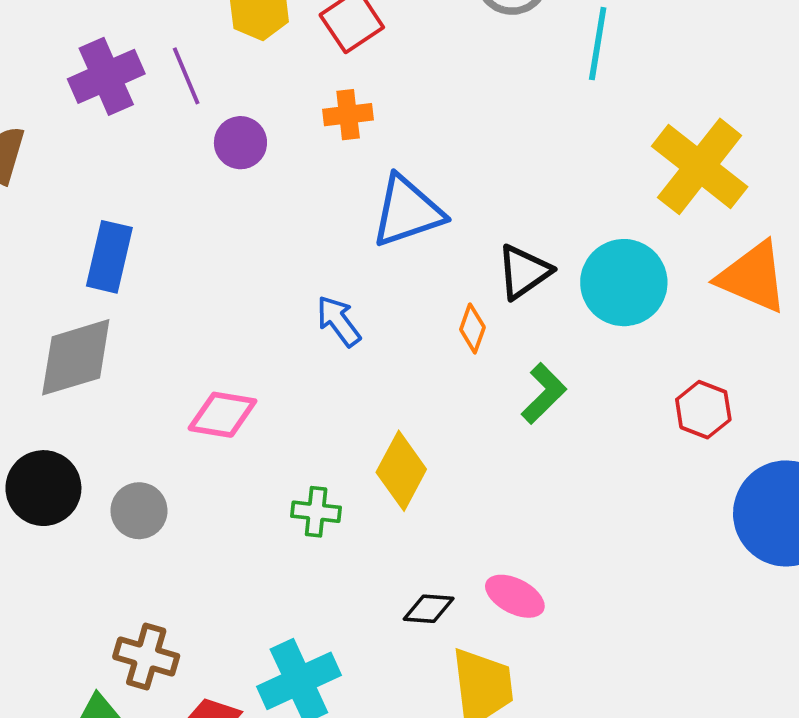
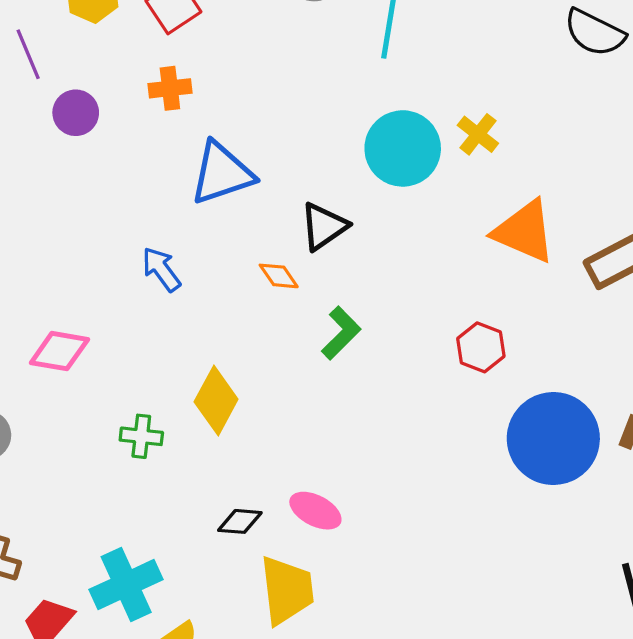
yellow cross: (700, 166) -> (478, 134), size x0.5
cyan circle: (624, 283) -> (403, 148), moved
orange diamond: (472, 328) -> (279, 276), turned -54

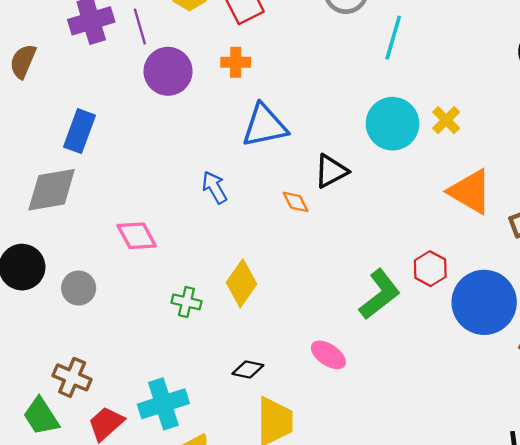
purple circle: (76, 113) -> (168, 71), size x1.5
green L-shape: (341, 333) -> (380, 294), moved, size x1.4
pink diamond: (59, 351) -> (137, 236), turned 45
blue circle: (553, 439) -> (484, 302), moved
pink ellipse: (315, 511) -> (328, 355), moved

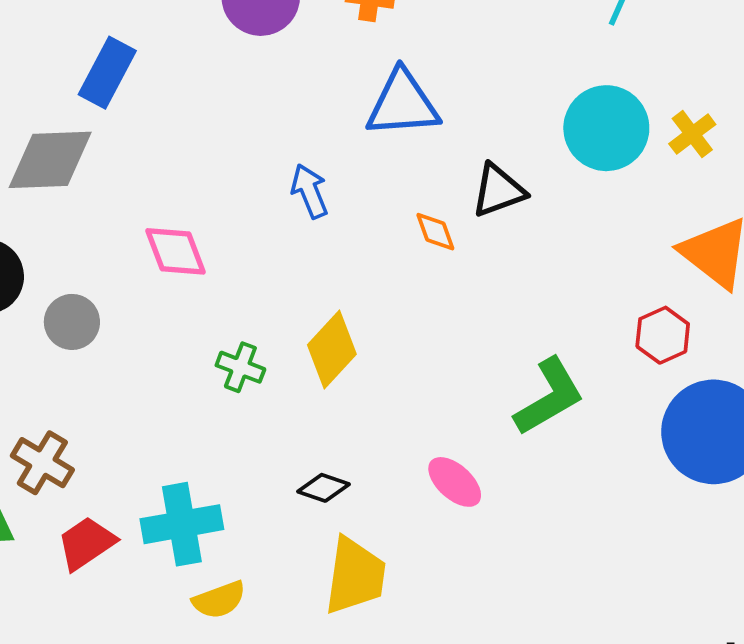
red hexagon: (430, 269) -> (663, 335), moved

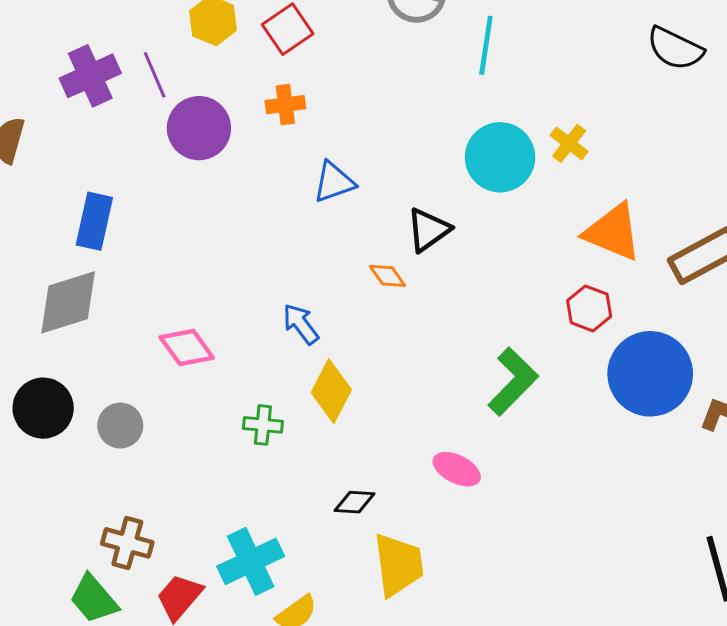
blue triangle: (403, 104) -> (334, 182), size x0.7
blue arrow: (310, 191) -> (301, 324), moved

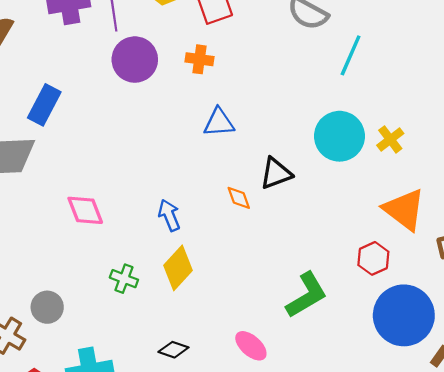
gray circle: (120, 426) -> (47, 307), moved

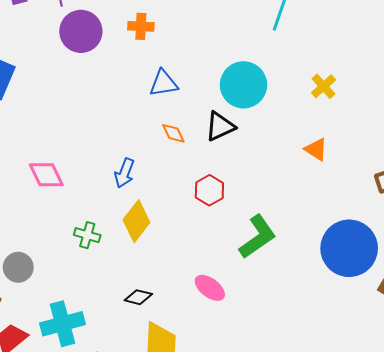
cyan circle: (339, 136) -> (244, 85), moved
orange diamond: (239, 198) -> (173, 133), moved
orange triangle: (404, 210) -> (316, 149), moved, size x0.6
blue arrow: (169, 215) -> (124, 173), turned -132
red hexagon: (373, 258) -> (209, 190), moved

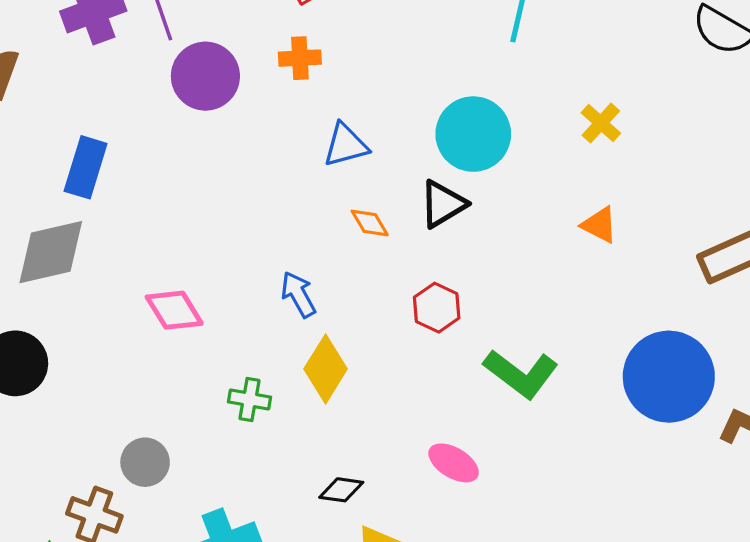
blue arrow: (124, 173) -> (298, 294), turned 136
green L-shape: (258, 237) -> (521, 374), turned 78

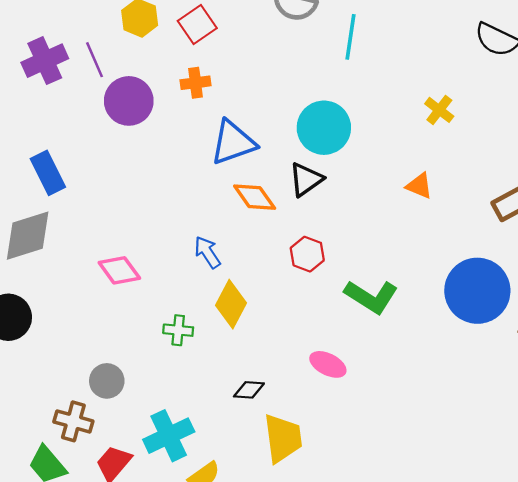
yellow cross: (601, 123) -> (439, 110), moved
blue triangle: (346, 145) -> (233, 143), size x1.4
blue rectangle: (86, 167) -> (48, 173), turned -39
orange diamond: (370, 223) -> (255, 197), size x1.5

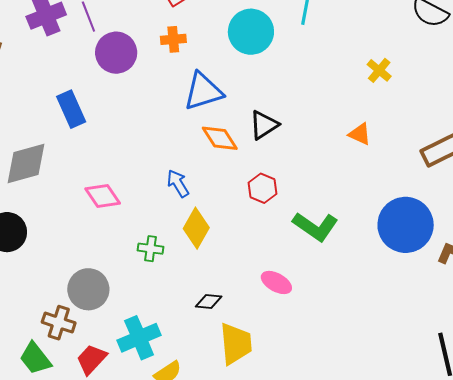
cyan circle: (324, 128) -> (251, 32), moved
blue rectangle: (48, 173) -> (71, 109), moved
gray circle: (107, 381) -> (88, 289), size x1.4

